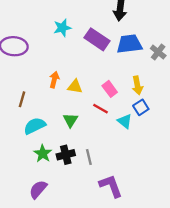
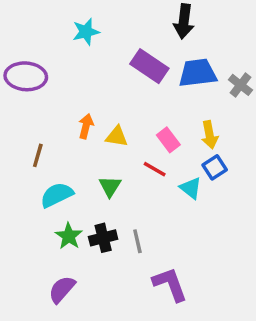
cyan star: (62, 28) -> (86, 32), moved

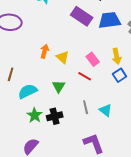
yellow triangle: (117, 136) -> (63, 57), turned 32
brown line: (38, 155) -> (11, 74), moved
cyan triangle: (191, 188) -> (106, 110), moved
gray line: (137, 241) -> (86, 107), moved

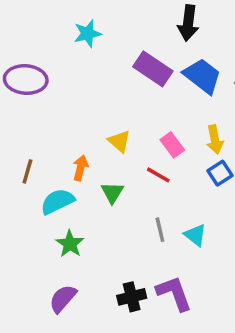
blue trapezoid: (110, 20) -> (202, 76), turned 45
orange arrow: (45, 51) -> (80, 168), moved
black cross: (55, 116) -> (132, 297), moved

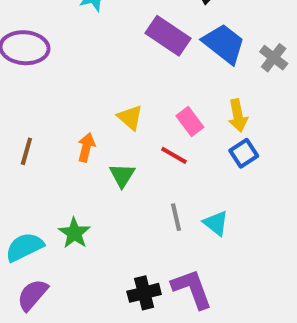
cyan semicircle: (57, 201) -> (24, 247), moved
purple semicircle: (63, 299) -> (32, 295), moved

